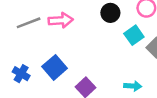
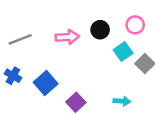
pink arrow: (61, 20) -> (67, 37), moved
blue cross: (21, 74) -> (13, 76), moved

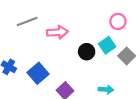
black circle: (100, 30) -> (87, 52), moved
gray line: (20, 39) -> (27, 21), moved

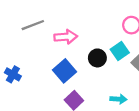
blue square: (38, 73) -> (64, 71), moved

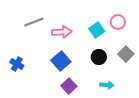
cyan square: (120, 51) -> (97, 30), moved
black circle: (97, 58) -> (99, 57), moved

